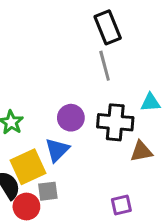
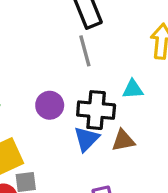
blue triangle: (57, 150) -> (86, 139), moved

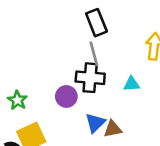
black cross: (96, 110) -> (90, 78), moved
brown triangle: (123, 140) -> (113, 129), moved

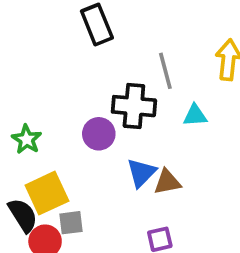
black rectangle: (96, 23) -> (97, 25), moved
gray line: (94, 54) -> (165, 71), moved

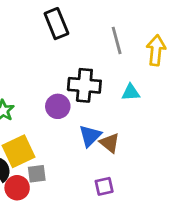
gray line: (165, 71) -> (117, 40), moved
brown triangle: (167, 182) -> (110, 143), turned 50

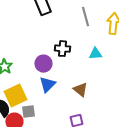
black cross: (84, 85) -> (62, 49), size x0.7
blue triangle: (90, 136) -> (47, 85), moved

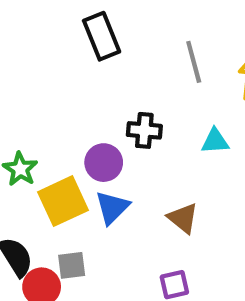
yellow square: (15, 96) -> (63, 201), moved

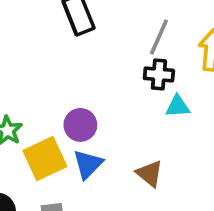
gray line: (194, 62) -> (159, 37), turned 39
black cross: (144, 130) -> (159, 74), moved

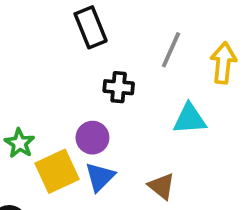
black cross: (159, 74) -> (119, 87), moved
cyan triangle: (178, 106) -> (190, 119), size x1.4

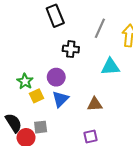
green star: (20, 143) -> (25, 81), moved
yellow square: (57, 171) -> (36, 96), size x0.6
brown triangle: (162, 186) -> (95, 104), turned -42

